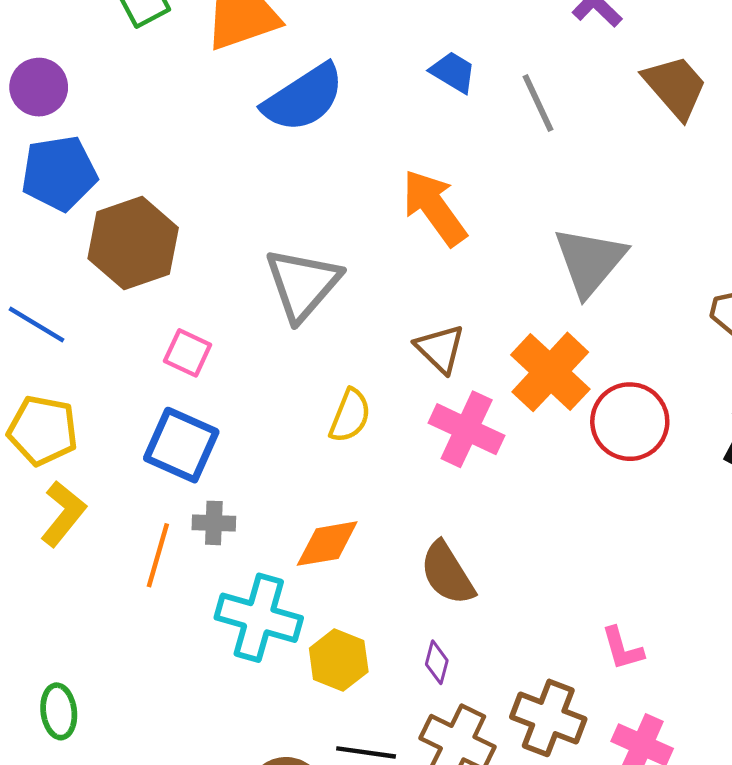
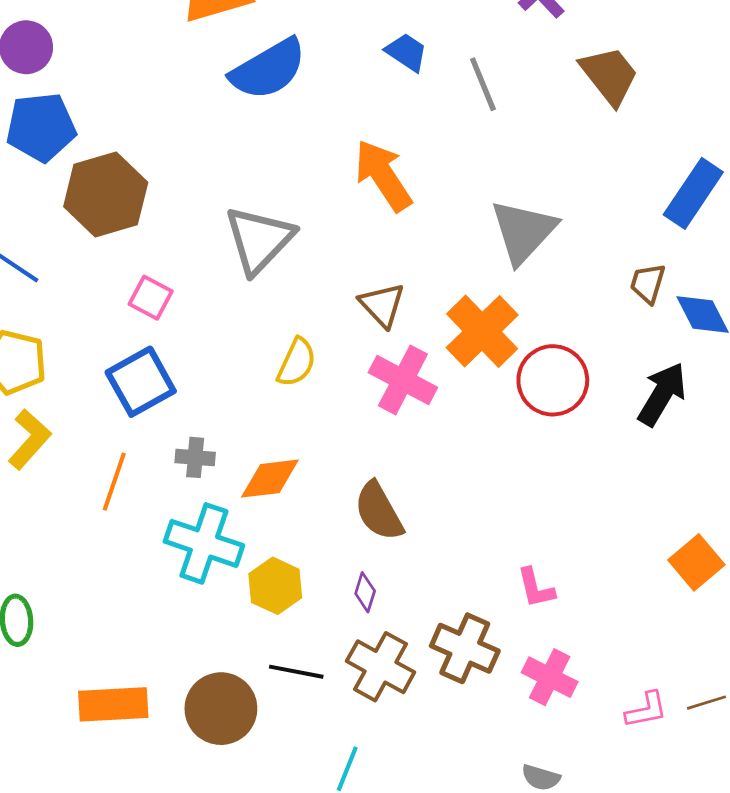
blue square: (181, 445) -> (141, 382), turned 34
gray cross: (214, 523) -> (195, 457), moved

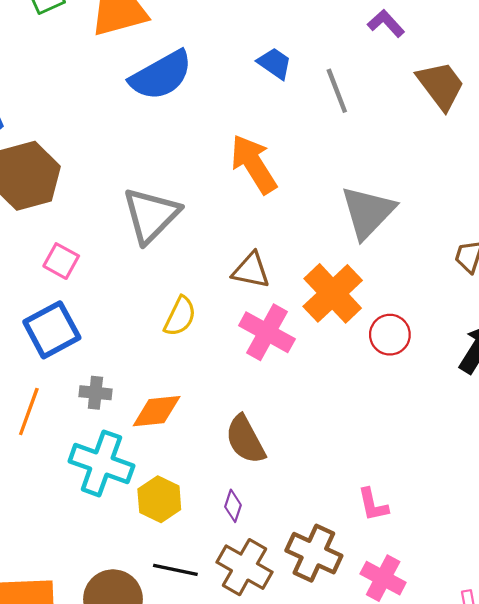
brown triangle: (382, 305) -> (251, 270), turned -36
red circle: (553, 380) -> (390, 335), size x0.7

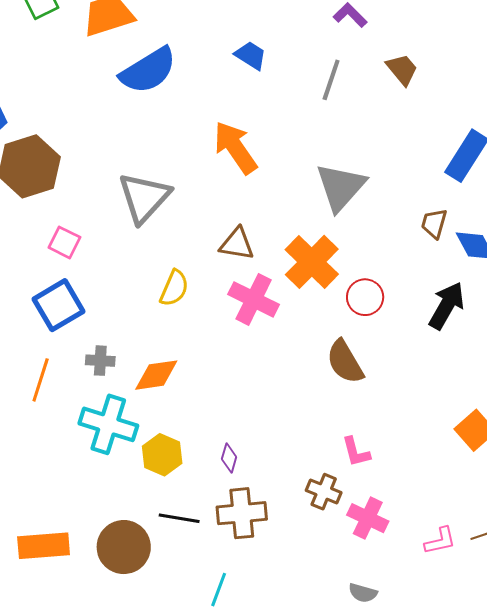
brown trapezoid: (441, 85) -> (402, 69), size x0.7
gray line: (337, 91) -> (331, 80), moved, turned 42
brown semicircle: (245, 440) -> (345, 362), moved
brown cross: (314, 553) -> (324, 492), moved, size x0.7
brown cross: (244, 567) -> (242, 513), turned -33

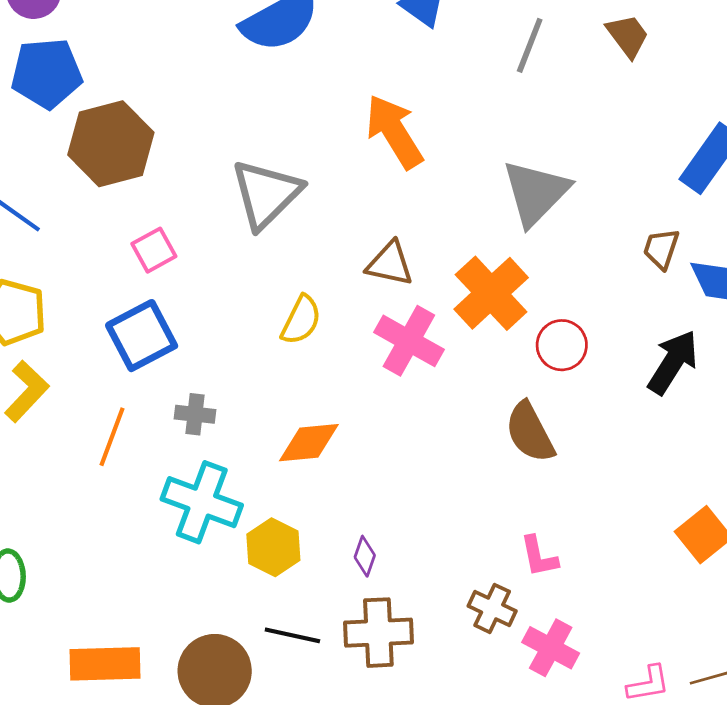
pink square: (64, 242) -> (154, 250), turned 32
orange diamond: (156, 375) -> (309, 443), moved

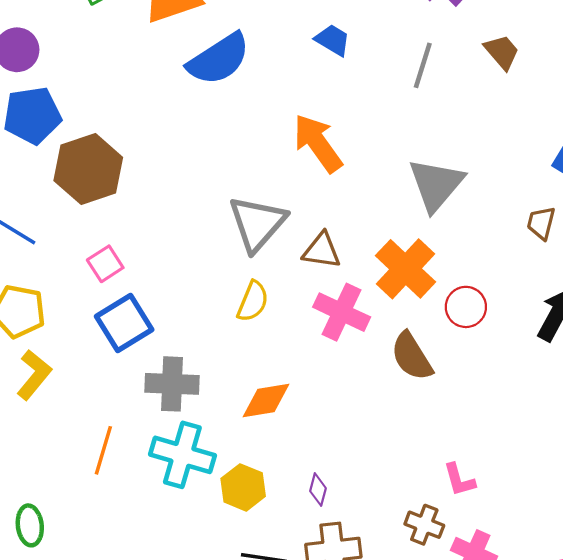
gray triangle: (266, 194) -> (257, 223), moved
pink square: (154, 250) -> (105, 264), moved
gray cross: (195, 414) -> (172, 384), size x1.6
brown semicircle: (530, 432) -> (412, 356), moved
orange line: (112, 437) -> (103, 450), moved

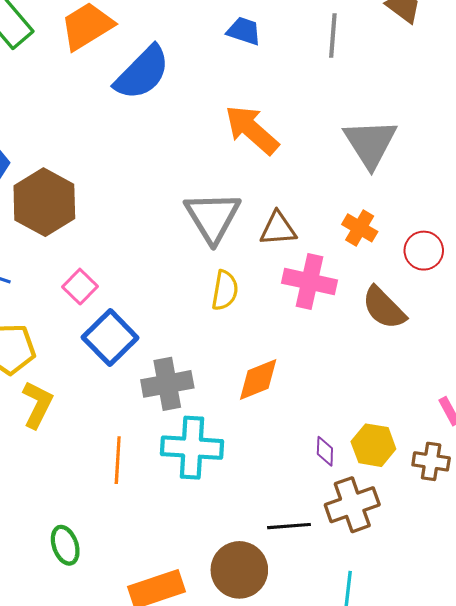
orange cross: (405, 269) -> (360, 228), size x0.6
yellow hexagon: (243, 487) -> (373, 445), moved

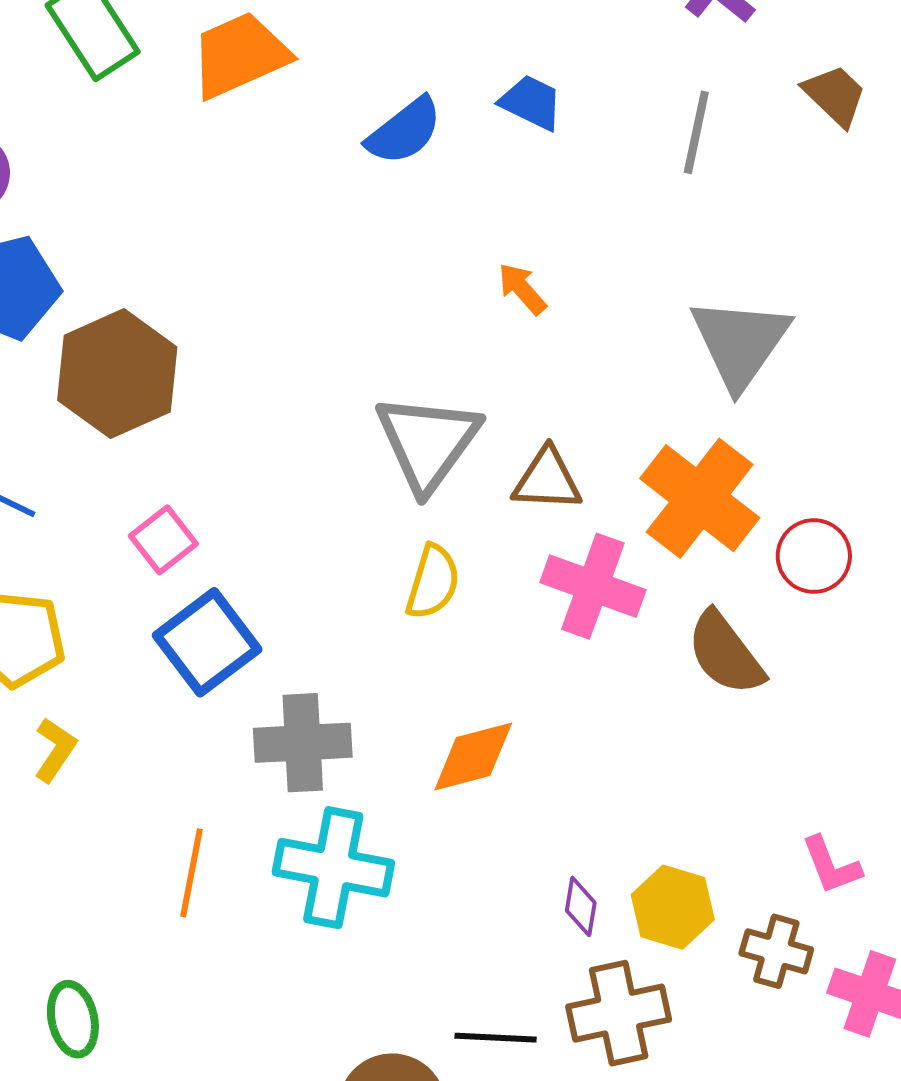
blue semicircle: (142, 73) -> (404, 131), moved, size x0.7
orange arrow: (252, 130) -> (522, 289), size x0.5
orange cross: (360, 228) -> (700, 498), size x1.8
yellow L-shape: (37, 405) -> (55, 750), size x0.7

